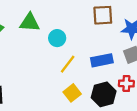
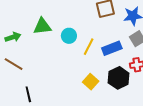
yellow line: (68, 64) -> (89, 47), moved

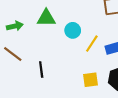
yellow square: (91, 82) -> (90, 80), turned 35
black line: (28, 94) -> (41, 70), moved

